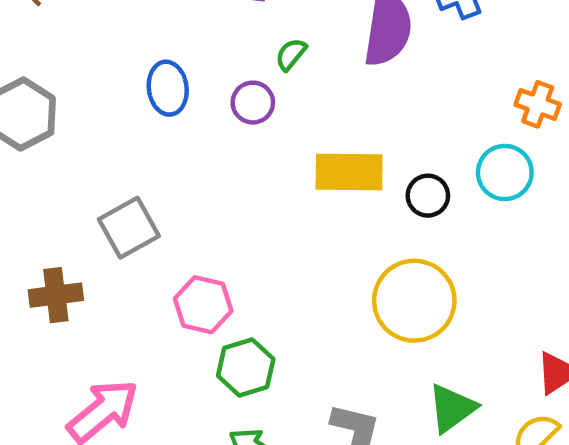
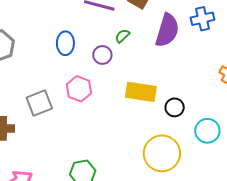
cyan circle: (505, 172) -> (207, 131), moved
pink hexagon: (203, 305) -> (79, 89), moved

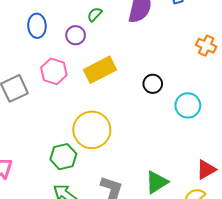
yellow rectangle: (141, 92) -> (100, 70), moved, turned -32
yellow circle: (162, 153) -> (92, 130), moved

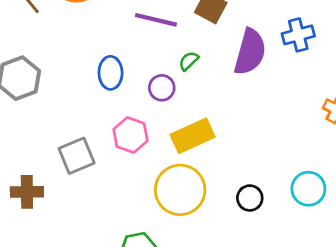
black circle: (153, 84) -> (250, 198), moved
yellow circle: (92, 130) -> (180, 190), moved

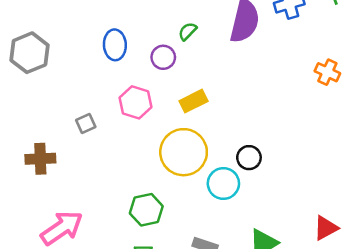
yellow rectangle: (193, 136) -> (194, 101), size x0.7
gray square: (77, 156) -> (86, 123), size x0.6
cyan circle: (308, 189) -> (223, 184), moved

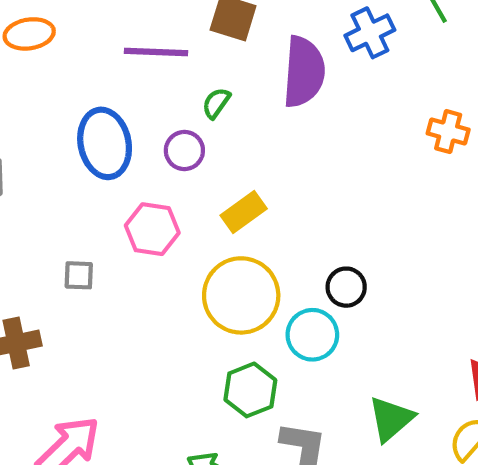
blue ellipse: (115, 45) -> (105, 143), size x1.4
gray square: (86, 123) -> (79, 275), turned 36
green hexagon: (146, 210) -> (250, 390), moved

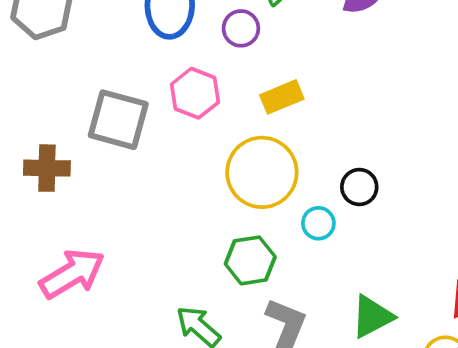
gray square: (79, 275) -> (118, 120), size x2.0
cyan circle: (312, 335) -> (318, 223), size x0.7

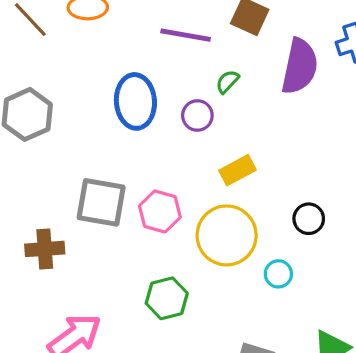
pink hexagon: (195, 93) -> (160, 211), moved
black circle: (359, 187) -> (309, 219), moved
green hexagon: (250, 260) -> (167, 298), moved

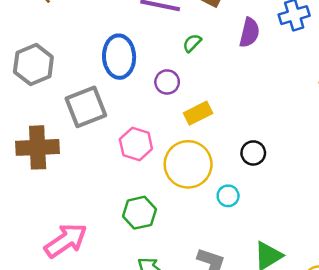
purple semicircle: (300, 66) -> (249, 33), size x0.7
purple circle: (197, 115) -> (167, 82), moved
gray square: (101, 202) -> (86, 107), moved, turned -33
brown cross: (45, 249) -> (38, 147), moved, size x1.4

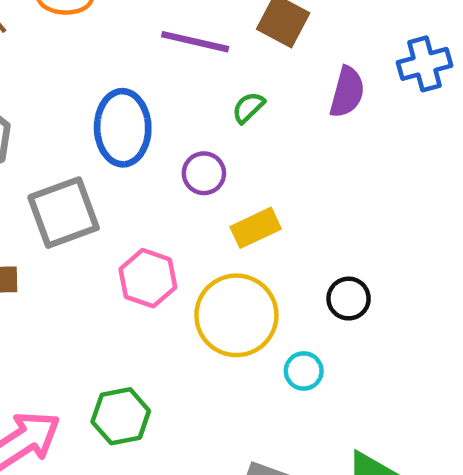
green hexagon: (139, 213) -> (121, 416), moved

